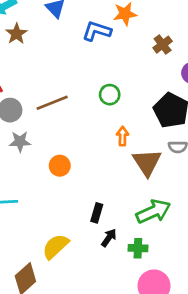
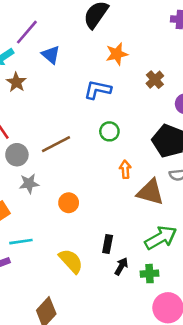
blue L-shape: (97, 31) -> (98, 90), moved
brown triangle: (147, 162) -> (150, 192), turned -36
yellow semicircle: (55, 246) -> (71, 261), moved, turned 96

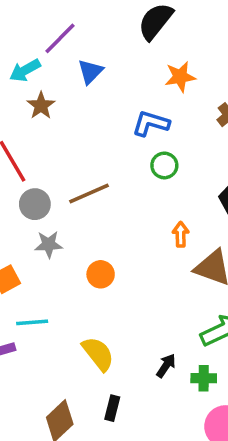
blue triangle: (51, 55) -> (90, 71), turned 30
green circle: (109, 131) -> (164, 165), moved
black rectangle: (108, 244) -> (112, 408), moved

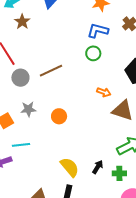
blue L-shape: (151, 123) -> (98, 31), moved
orange arrow: (181, 234) -> (104, 92), turned 112
gray star: (49, 244) -> (28, 109), moved
yellow semicircle: (98, 354) -> (70, 167), moved

